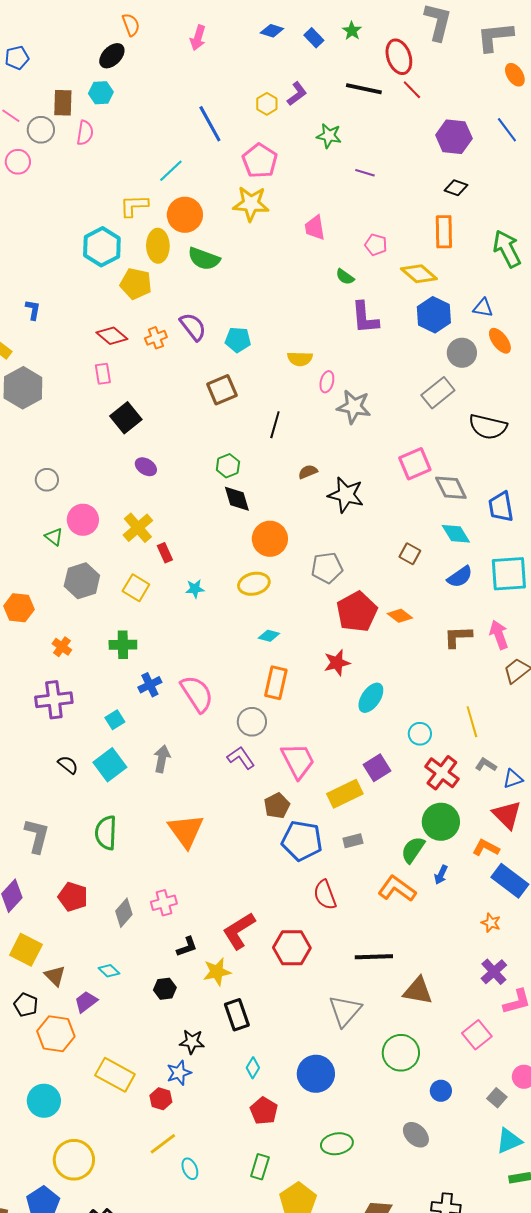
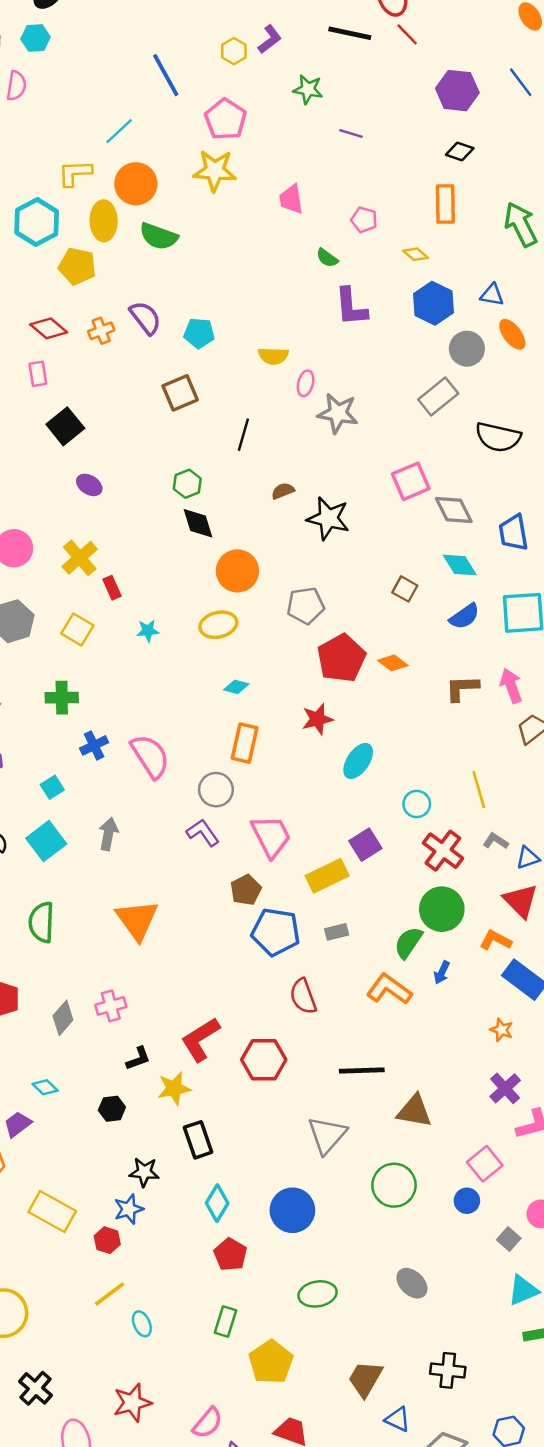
yellow diamond: (419, 274) -> (416, 254), size x0.6
cyan diamond: (253, 1068) -> (217, 1203), size x1.4
blue circle: (441, 1091) -> (467, 1201), moved

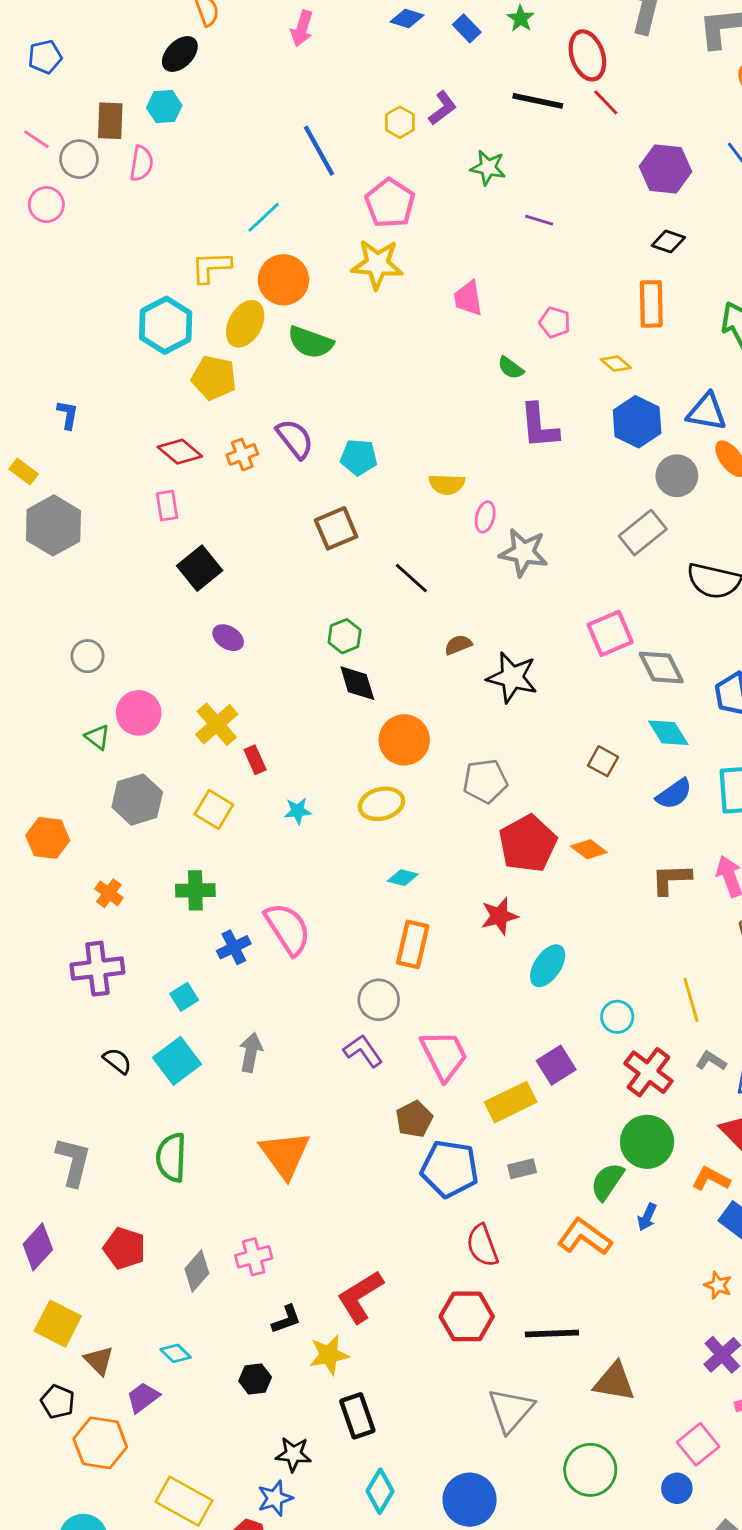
yellow ellipse: (104, 221) -> (245, 324), turned 30
blue triangle: (492, 295) -> (707, 412), size x1.4
black line: (243, 435) -> (411, 578), turned -64
pink semicircle: (150, 756) -> (288, 929), moved
red hexagon: (264, 1060) -> (467, 1316), moved

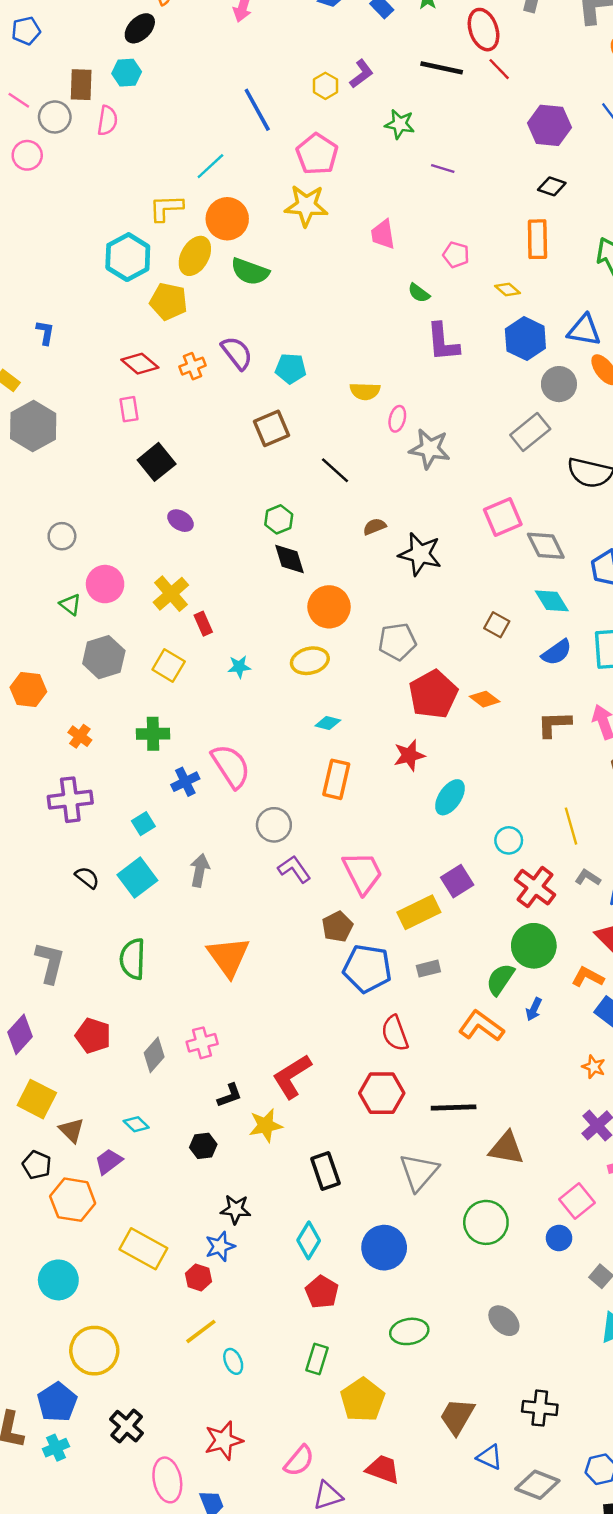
gray circle: (379, 1000) -> (274, 825), moved
black rectangle: (357, 1416) -> (325, 1171), moved

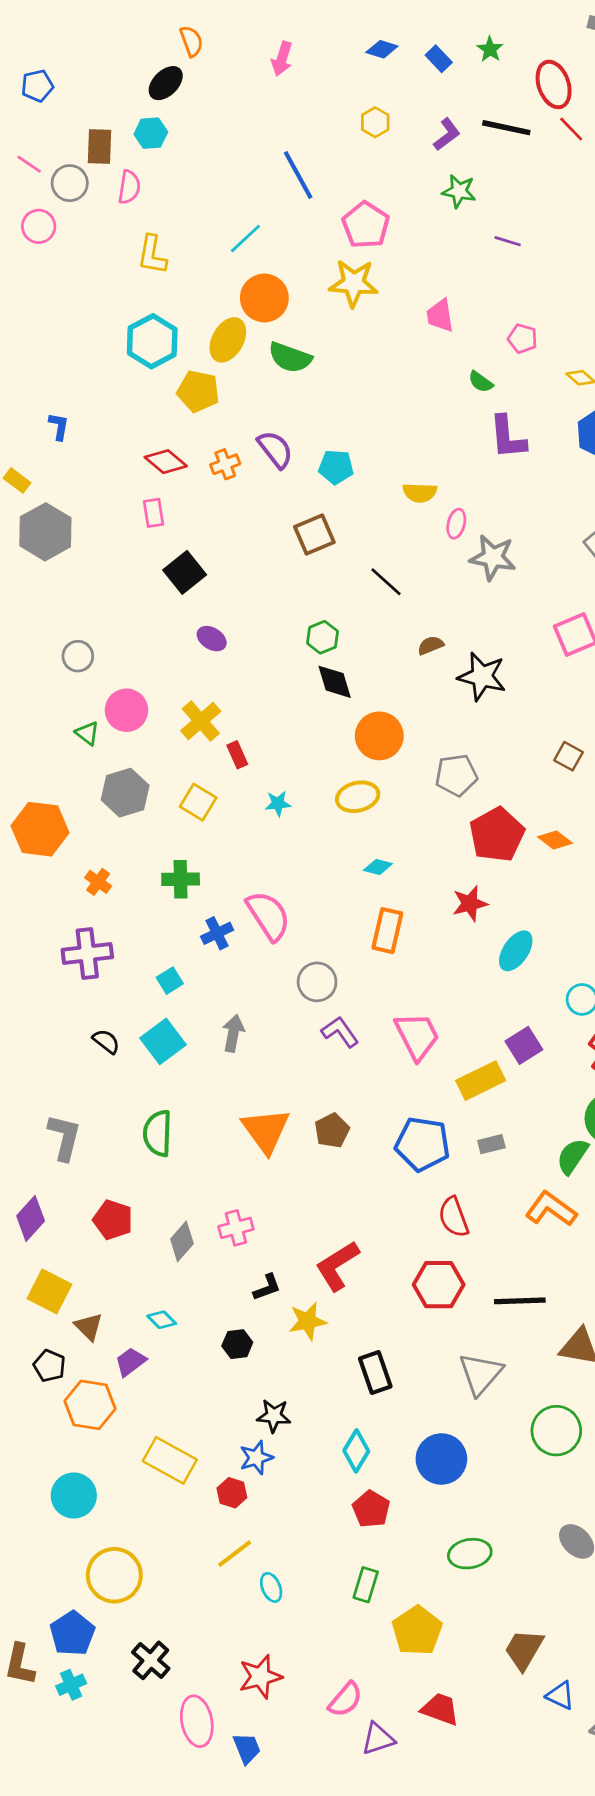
purple L-shape: (361, 74) -> (447, 134), moved
yellow hexagon: (325, 86) -> (375, 122), moved
yellow L-shape: (166, 208) -> (152, 255), moved, turned -78
orange hexagon: (28, 689) -> (40, 829), size x1.4
brown pentagon: (337, 927) -> (332, 1131), moved

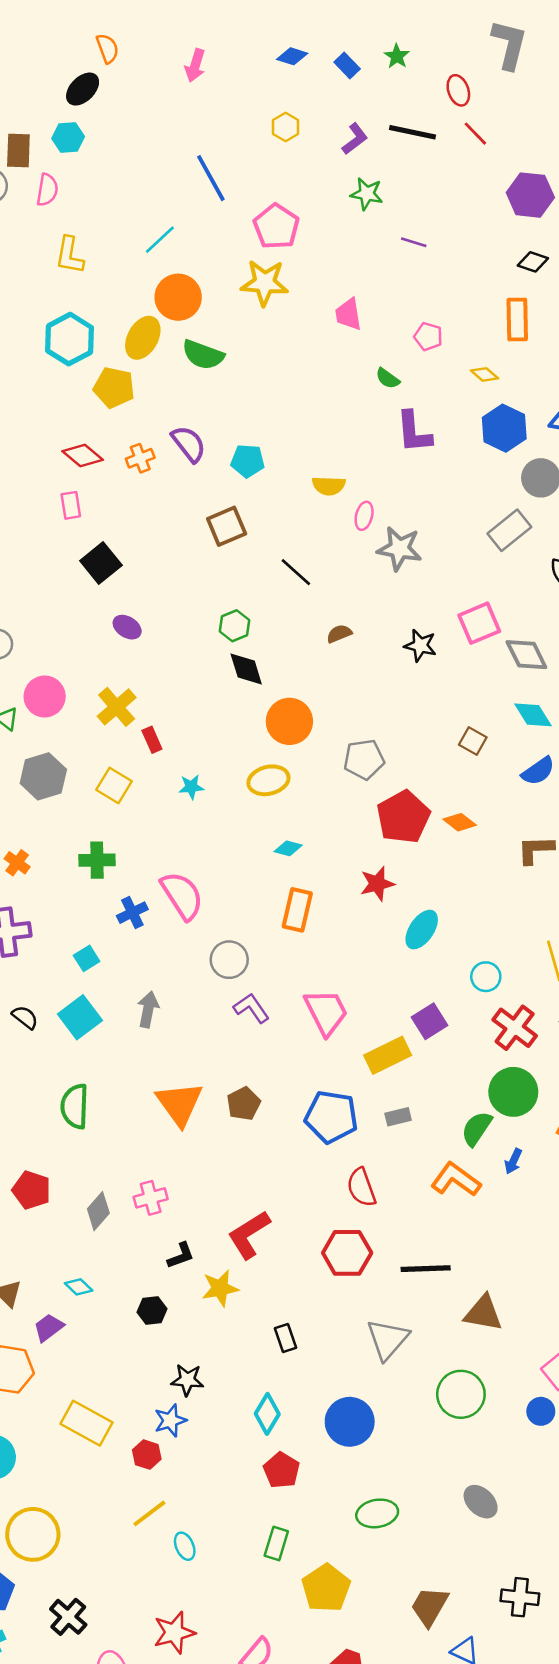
red ellipse: (554, 84) -> (458, 90), size x0.7
black star: (482, 676) -> (420, 645), moved, size x0.7
black rectangle: (375, 1373) -> (286, 1338), size x0.7

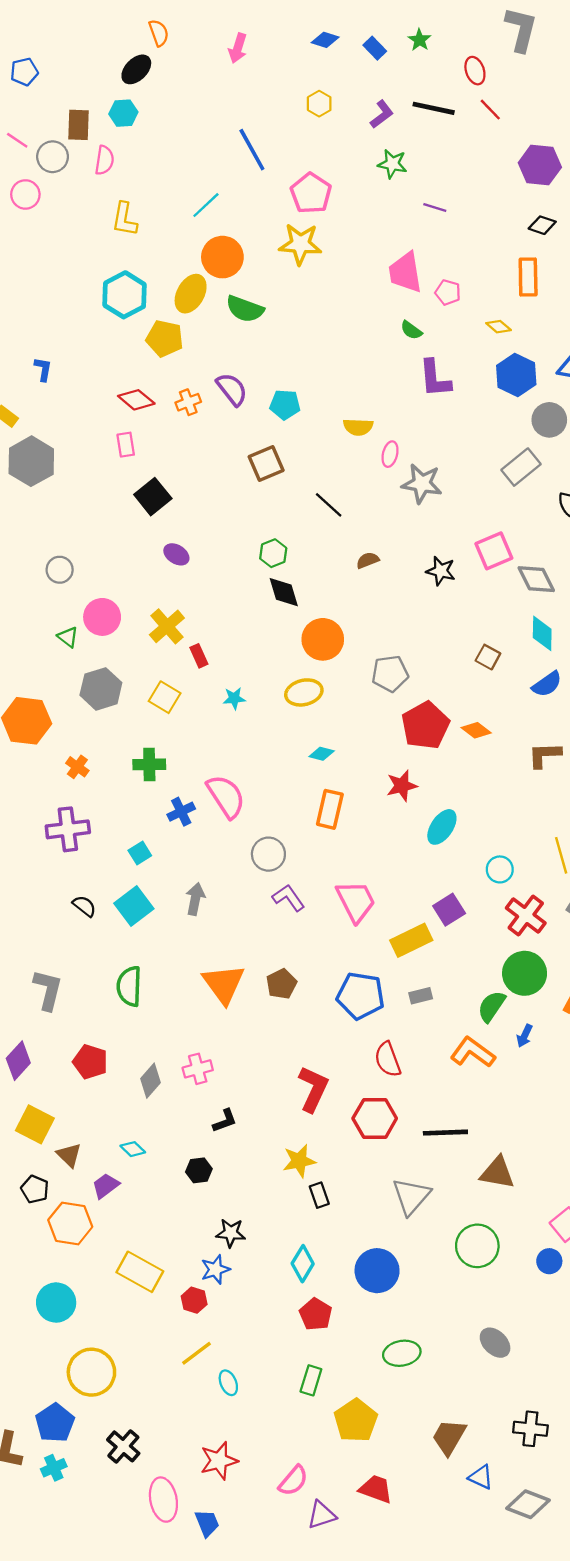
pink trapezoid: (348, 314) -> (405, 272), moved, size x1.4
cyan diamond: (533, 715) -> (542, 633), turned 33
red L-shape: (249, 1235) -> (313, 1089), moved, turned 147
yellow star: (220, 1288) -> (299, 1161), moved

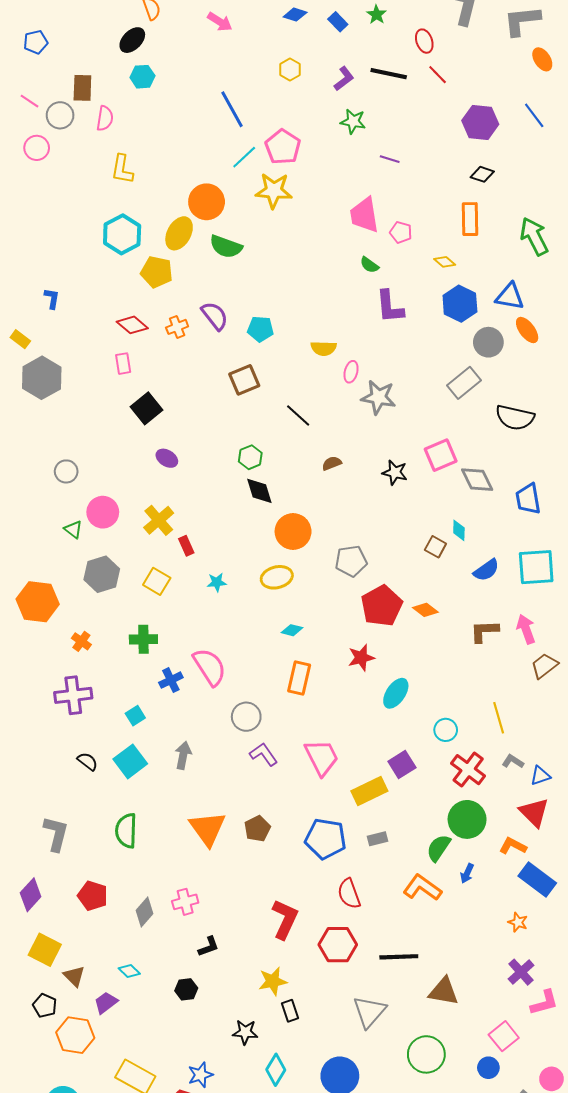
pink arrow: (238, 48) -> (220, 22), turned -75
cyan hexagon: (123, 113) -> (142, 77), moved
cyan line: (206, 205) -> (244, 157), moved
cyan diamond: (542, 633) -> (459, 530), moved, size x0.7
black star: (231, 1233) -> (245, 1032), moved

